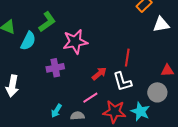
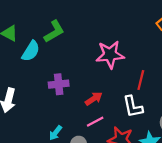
pink star: (75, 42) -> (110, 55), moved
red arrow: (99, 74) -> (94, 99), moved

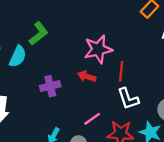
red line: (141, 80) -> (121, 71), moved
red arrow: (94, 99) -> (87, 76), moved, turned -120

